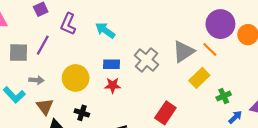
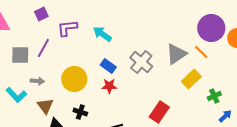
purple L-shape: (68, 24) -> (67, 28), turned 60
blue rectangle: (112, 64) -> (108, 66), turned 35

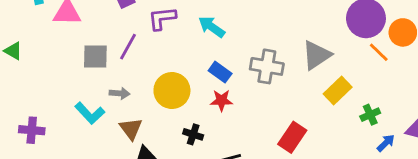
orange line: (201, 52) -> (379, 52), moved
gray cross: (141, 62) -> (267, 66), turned -30
black cross: (80, 112) -> (193, 134), moved

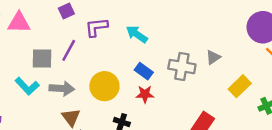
gray triangle: (316, 55) -> (213, 57), moved, size x0.6
gray arrow: (120, 93) -> (62, 88), size x1.5
cyan L-shape: (90, 113) -> (27, 86), moved

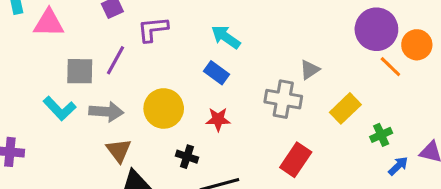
cyan arrow: (137, 34) -> (226, 37), moved
gray cross: (182, 67) -> (283, 99), moved
blue rectangle: (144, 71) -> (216, 73), moved

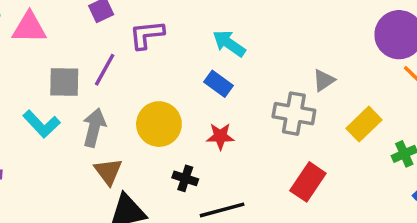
gray arrow: (106, 112) -> (94, 128), turned -80

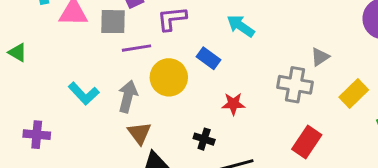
purple line: (105, 70) -> (137, 48), turned 52
gray square: (64, 82) -> (113, 22), moved
blue rectangle: (219, 84) -> (208, 58), moved
yellow circle: (159, 124) -> (169, 77), moved

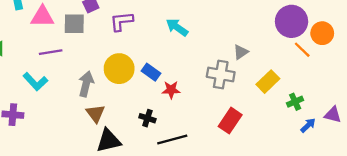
purple line: (137, 48) -> (51, 52), moved
blue rectangle: (208, 58) -> (151, 72), moved
cyan L-shape: (84, 94) -> (35, 82), moved

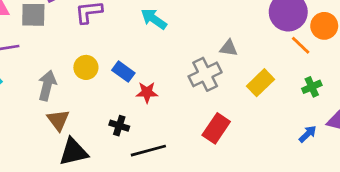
gray triangle: (241, 52) -> (229, 48), turned 42
yellow circle: (119, 69) -> (86, 67), size x0.7
gray cross: (221, 75) -> (205, 74), turned -36
green cross: (295, 102) -> (312, 87), moved

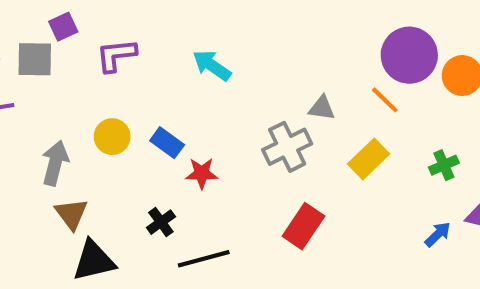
orange line: (301, 45) -> (385, 100), moved
black cross: (119, 126) -> (161, 222), turned 36

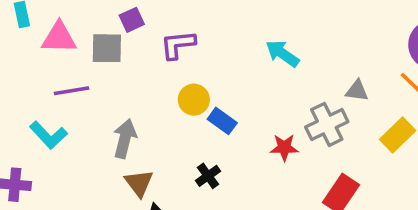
cyan arrow: (212, 65) -> (282, 54), moved
yellow circle: (112, 137) -> (194, 100), moved
red star: (202, 173) -> (284, 147), moved
black cross: (161, 222) -> (208, 176), moved

